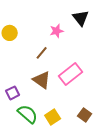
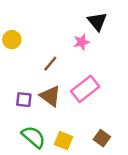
pink star: (57, 31) -> (82, 42), moved
purple square: (13, 93) -> (24, 100), moved, turned 32
yellow square: (53, 117) -> (64, 141), turned -35

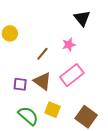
pink star: (82, 42) -> (69, 45), moved
brown square: (102, 138) -> (86, 117), size x1.5
yellow square: (64, 141) -> (53, 110), moved

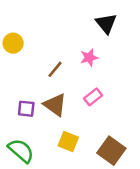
pink rectangle: (72, 75) -> (93, 97), size x0.6
green semicircle: (28, 116) -> (21, 151), moved

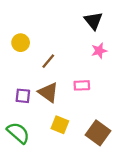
yellow circle: (13, 43) -> (21, 43), moved
pink star: (89, 58) -> (99, 51), moved
pink rectangle: (93, 97) -> (82, 85), turned 35

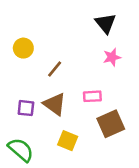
brown square: (98, 133) -> (111, 124), moved, turned 30

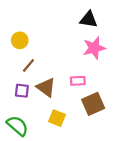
black triangle: (105, 23) -> (89, 20), turned -42
pink star: (112, 57) -> (94, 48), size x1.5
brown line: (55, 69) -> (28, 66), moved

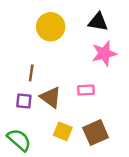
yellow circle: (20, 40) -> (51, 27), moved, size x1.5
brown line: (28, 66) -> (31, 73), turned -32
brown square: (93, 104) -> (96, 133), moved

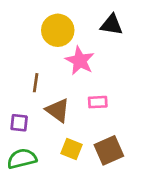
pink star: (104, 54) -> (80, 61), moved, turned -30
purple square: (24, 101) -> (19, 123), moved
green semicircle: (19, 140) -> (22, 159), turned -55

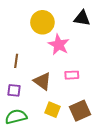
brown line: (36, 83) -> (16, 61), moved

